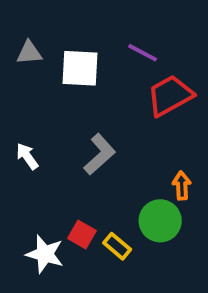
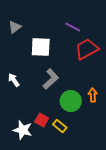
gray triangle: (29, 53) -> (15, 27), turned -32
white square: (80, 68) -> (41, 47), moved
green circle: (160, 221) -> (71, 101), moved

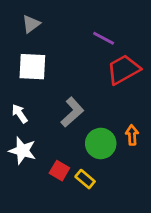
gray triangle: (15, 27) -> (31, 24), moved
white square: (41, 47) -> (32, 67), moved
white star: (23, 130) -> (22, 151), moved

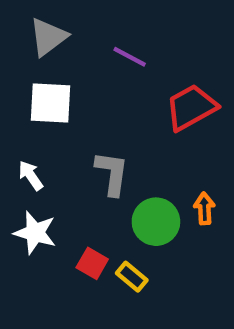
gray triangle: (31, 24) -> (48, 37), size x1.4
purple line: (104, 38) -> (130, 57), moved
gray L-shape: (72, 112) -> (112, 173), turned -40

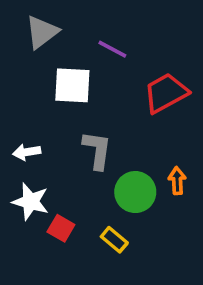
white square: (50, 103) -> (72, 85), moved
white arrow: (31, 175) -> (27, 152), turned -64
red square: (92, 263) -> (61, 228), moved

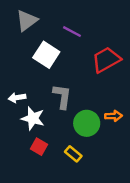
white square: (72, 85) -> (46, 55), turned 30
orange arrow: (177, 181) -> (114, 116), turned 91
white star: (30, 202) -> (33, 118), moved

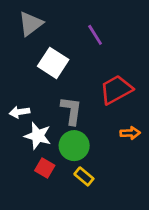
purple line: (72, 32) -> (95, 35), moved, turned 30
red trapezoid: (106, 60) -> (116, 90), moved
green circle: (87, 123) -> (74, 146), moved

